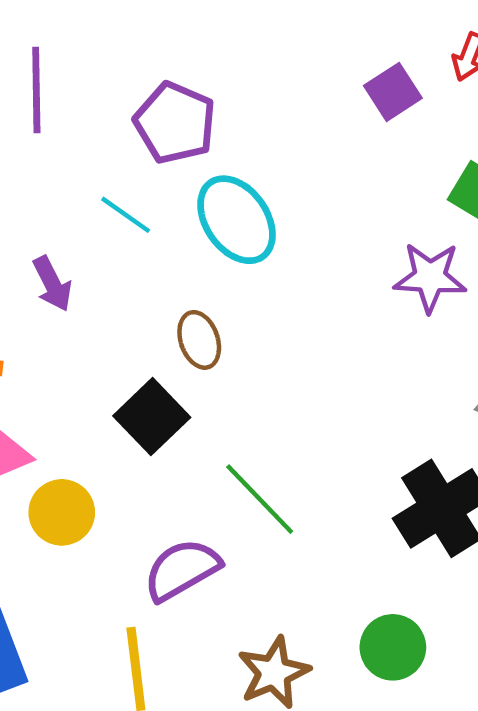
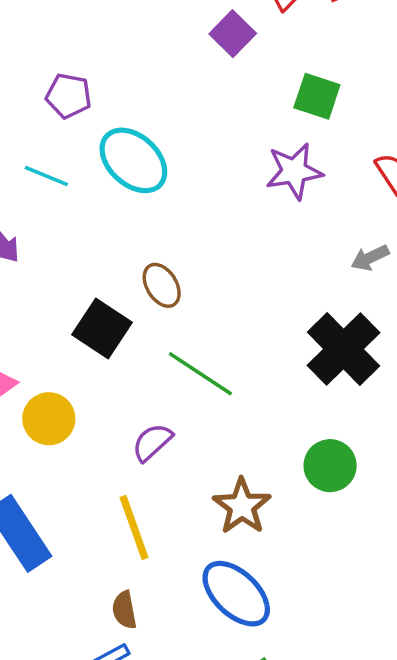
purple pentagon: (175, 123) -> (69, 96), size x0.7
brown ellipse: (199, 340) -> (162, 285), moved
purple semicircle: (182, 570) -> (152, 442), size x0.7

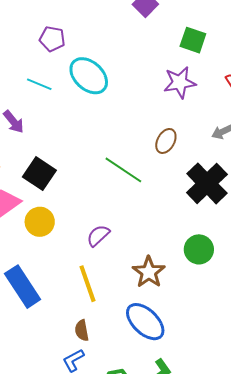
brown ellipse: (162, 285) -> (166, 141), moved, turned 60
black square: (102, 328) -> (39, 174), moved
green line: (200, 374) -> (123, 170), moved

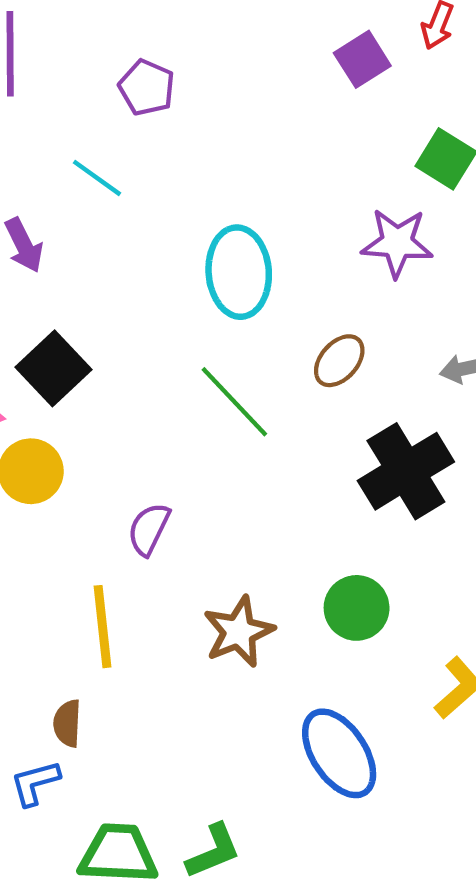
cyan ellipse: (89, 76) -> (239, 272), moved, turned 30
purple semicircle: (98, 236) -> (149, 529), turned -35
blue ellipse: (145, 322) -> (339, 753), moved

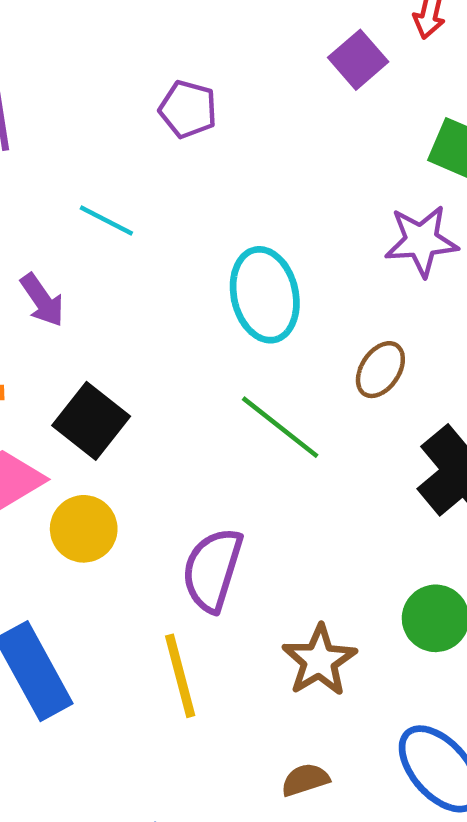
purple pentagon: (147, 88) -> (188, 109), moved
purple semicircle: (149, 529) -> (212, 570), size x1.5
brown semicircle: (67, 723) -> (305, 780), moved, turned 78

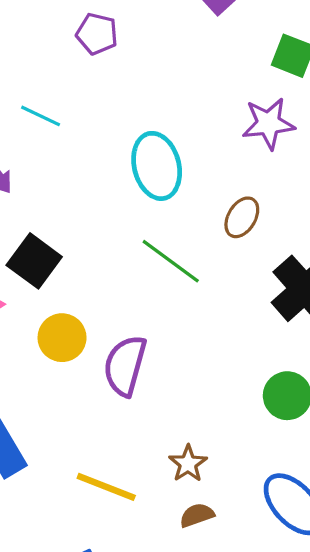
yellow circle: (84, 529) -> (62, 338), moved
brown star: (319, 660) -> (188, 464), moved, size x0.7
yellow line: (180, 676) -> (106, 487), moved, turned -52

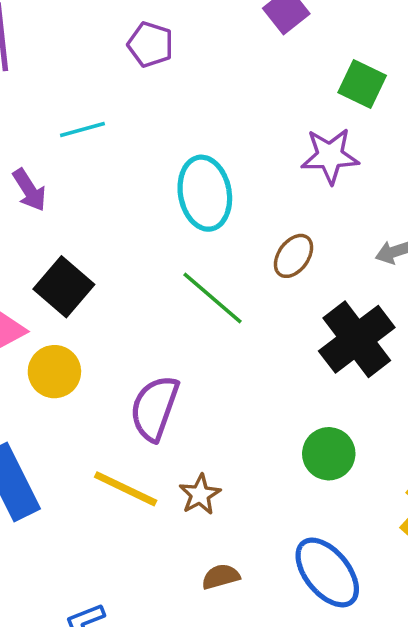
cyan line: (41, 116) -> (82, 129), turned -45
yellow circle: (62, 338) -> (54, 372), moved
brown star: (188, 464) -> (200, 494), moved
yellow line: (106, 487) -> (126, 489), moved

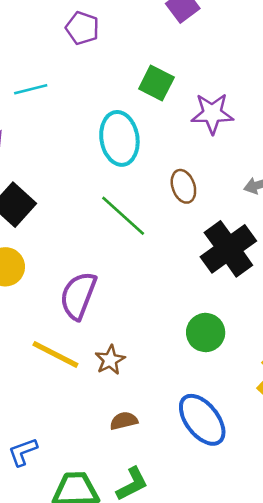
green square: (362, 84) -> (156, 83), moved
brown ellipse: (294, 256) -> (183, 186), turned -56

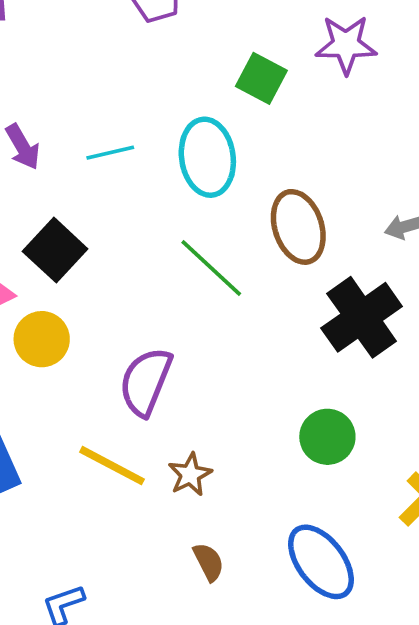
cyan line: (31, 89) -> (110, 153), moved
purple star: (212, 113) -> (346, 45), moved
brown ellipse: (183, 186) -> (298, 227), size x1.5
brown semicircle: (124, 421) -> (209, 562), turned 76

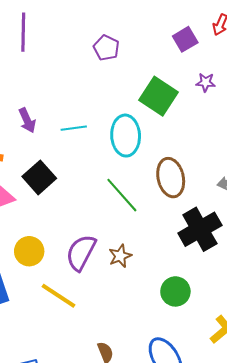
purple star: (346, 45) -> (206, 82), size x0.6
green square: (261, 78) -> (159, 96), size x1.4
yellow circle: (42, 339) -> (29, 251), moved
brown star: (190, 474) -> (120, 256), moved

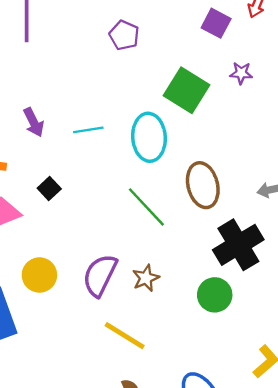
purple square: (185, 39) -> (216, 23), turned -30
black square: (39, 177) -> (49, 189), size x0.6
green circle: (175, 291) -> (215, 295), moved
yellow line: (59, 296) -> (125, 336), moved

